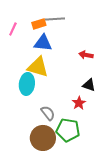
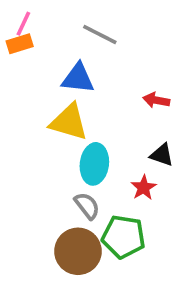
gray line: (55, 19) -> (100, 35), turned 30
orange rectangle: (39, 24) -> (20, 44), moved
pink line: (13, 29) -> (23, 24), moved
cyan ellipse: (27, 84) -> (94, 164), moved

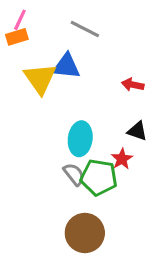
yellow triangle: (69, 122) -> (40, 79), moved, turned 39
green pentagon: (124, 237) -> (99, 177), moved
brown circle: (78, 251) -> (85, 233), moved

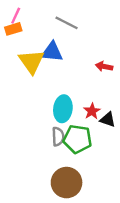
black triangle: (137, 131) -> (108, 120), moved
red star: (122, 159) -> (92, 111), moved
gray semicircle: (74, 174) -> (58, 137), turned 36

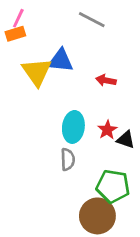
gray line: (67, 23) -> (92, 20), moved
red arrow: (104, 66) -> (106, 80), moved
green pentagon: (77, 139) -> (113, 186), moved
brown circle: (67, 183) -> (97, 216), moved

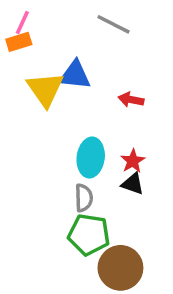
black triangle: (126, 140) -> (133, 184), moved
green pentagon: (113, 186) -> (89, 235), moved

